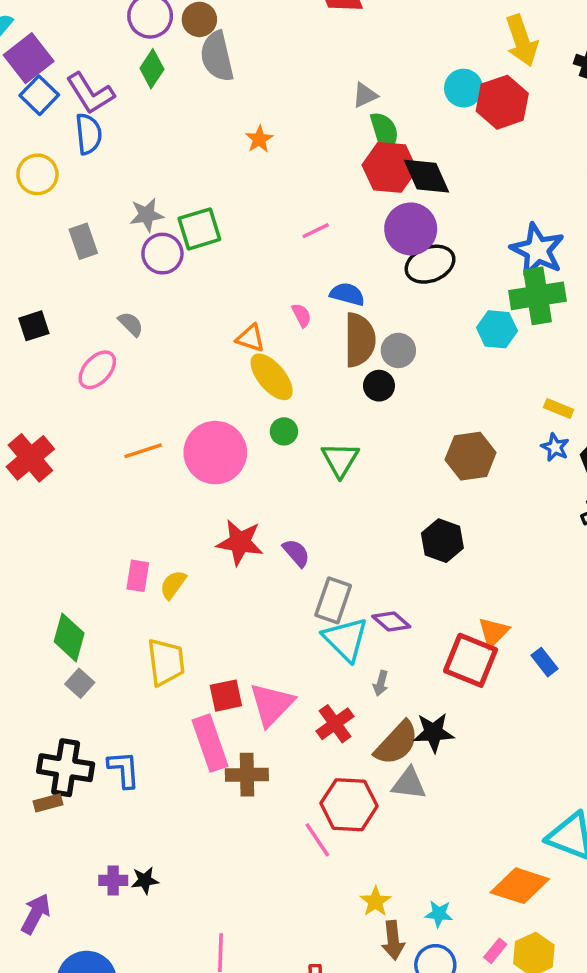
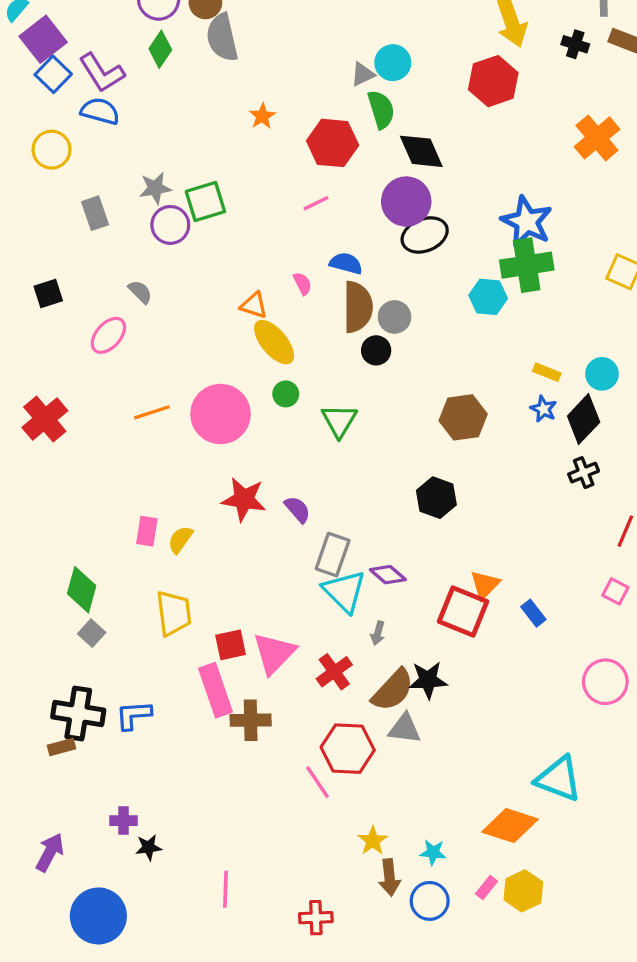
cyan circle: (464, 88) -> (393, 63), moved
blue semicircle: (88, 134) -> (100, 111), turned -69
red hexagon: (390, 167) -> (333, 143), moved
blue L-shape: (124, 769) -> (133, 715), turned -90
black star: (145, 880) -> (149, 847), moved

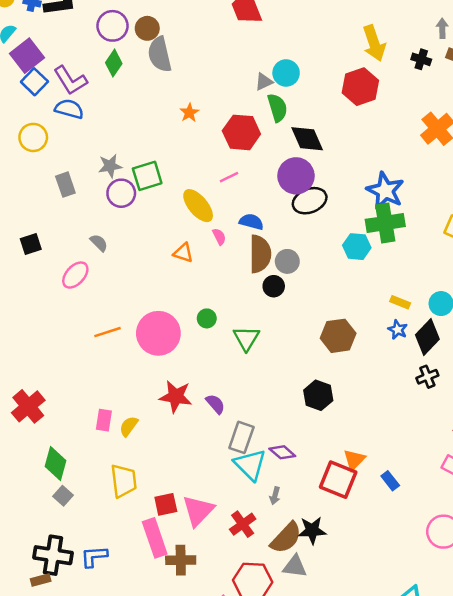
yellow ellipse: (274, 342) -> (198, 206), moved
red cross: (45, 419) -> (28, 406), moved

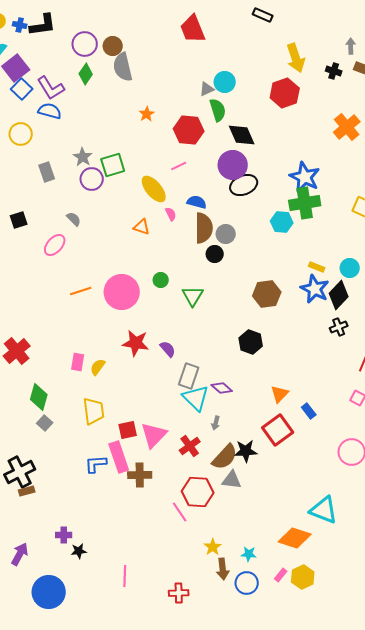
gray star: (110, 166) -> (83, 157), turned -30
blue star: (398, 330) -> (315, 289), size x1.8
red square: (338, 480) -> (278, 430), moved, turned 32
black cross: (53, 555) -> (20, 472), moved, turned -36
blue L-shape: (94, 556) -> (96, 464), moved

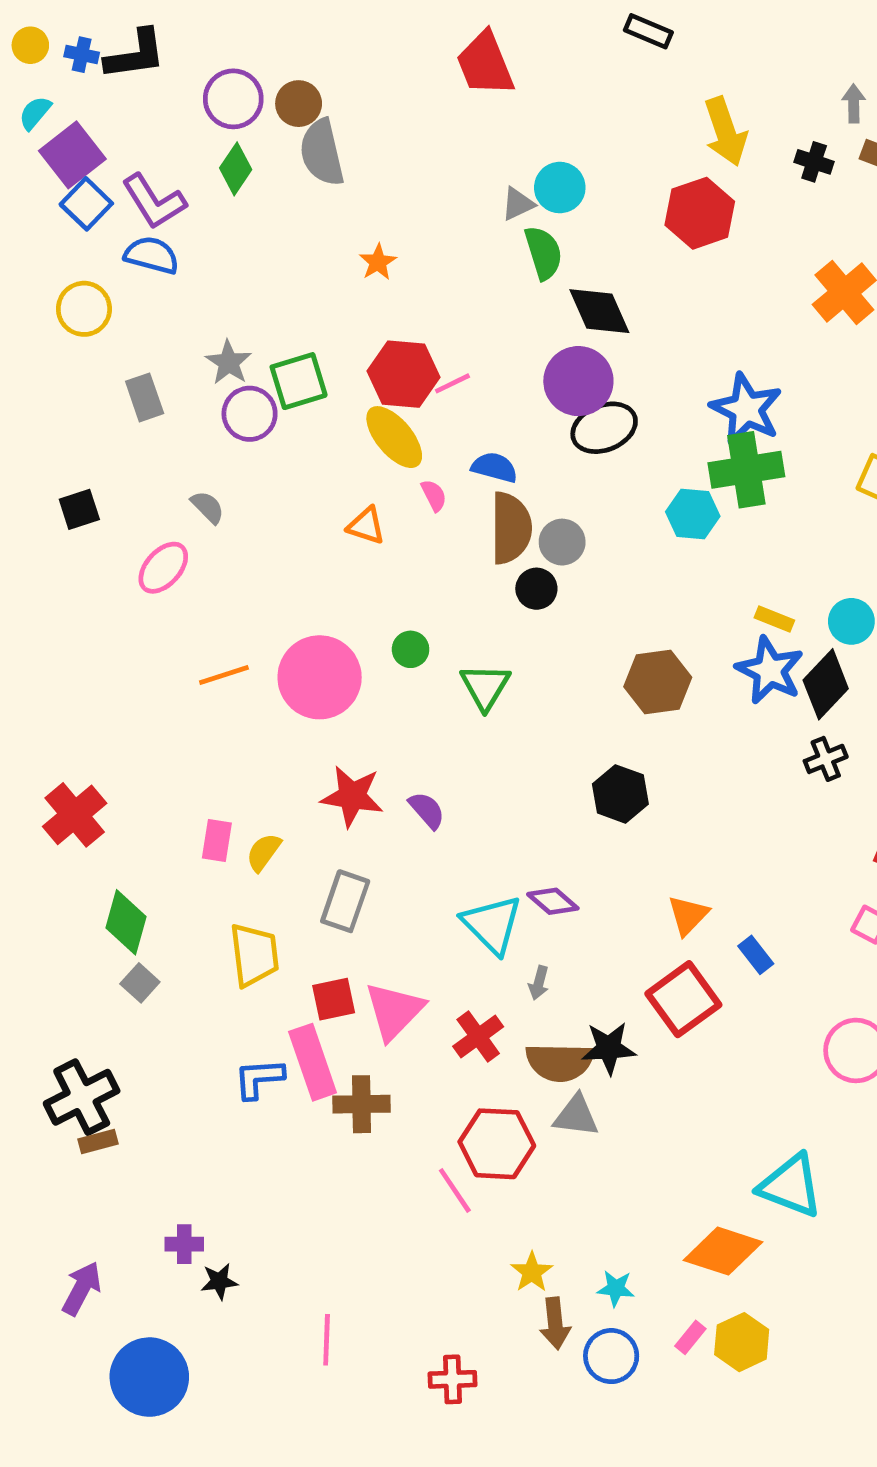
red hexagon: (189, 130) -> (404, 374), moved
gray rectangle: (189, 376) -> (345, 901), moved
brown semicircle: (225, 457) -> (560, 1062), turned 48

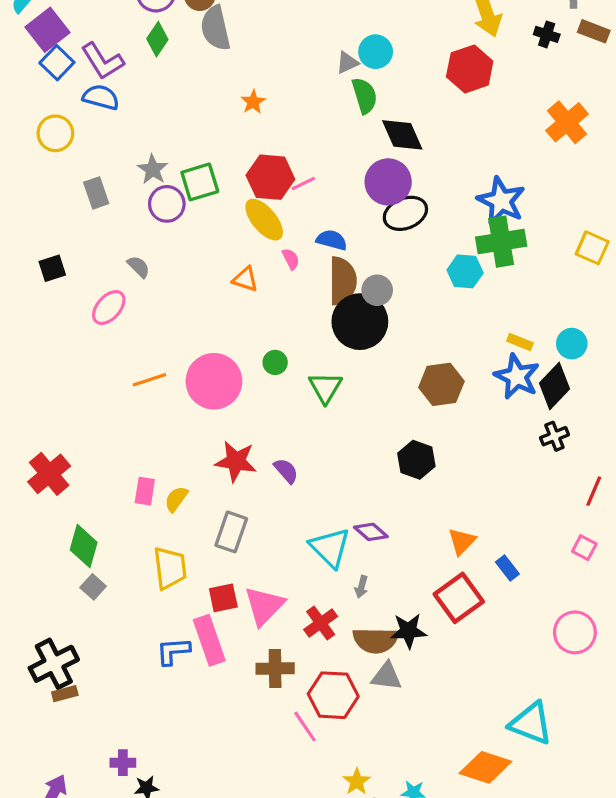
black circle: (536, 589) -> (360, 322), size x2.0
brown cross: (362, 1104) -> (275, 668), moved

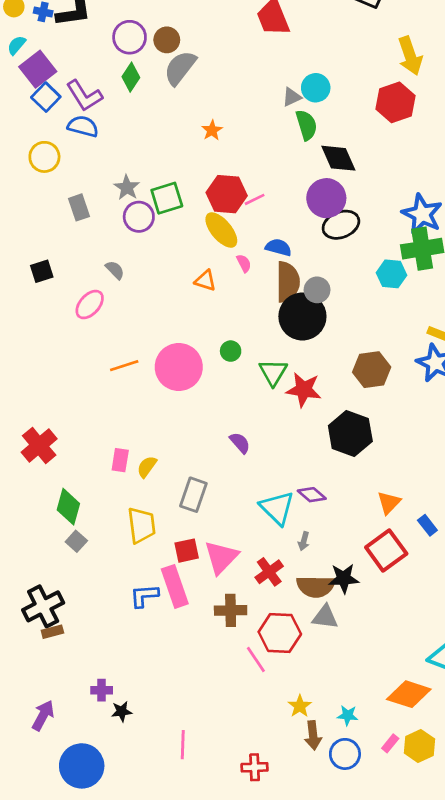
gray semicircle: (215, 28) -> (180, 68), turned 51
black hexagon: (416, 460) -> (350, 433), size x1.4
red star: (236, 461) -> (304, 390), moved

